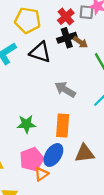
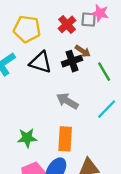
black cross: (67, 38) -> (72, 61), moved

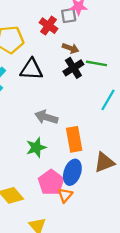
black cross: (72, 61) -> (73, 68), moved
green line: (104, 72) -> (96, 63), turned -36
gray arrow: (67, 101) -> (46, 117), moved

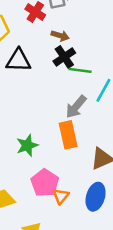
green line: (96, 63) -> (80, 70), moved
gray arrow: (46, 117) -> (76, 107), moved, turned -65
blue ellipse: (72, 172) -> (96, 197), moved

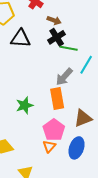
pink pentagon: (45, 183) -> (54, 130), moved

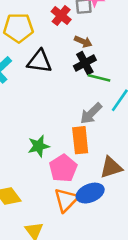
pink pentagon: (54, 130) -> (63, 168), moved
orange triangle: (49, 146) -> (66, 200), size x1.5
blue ellipse: (77, 148) -> (90, 193), moved, turned 45

